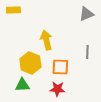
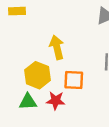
red star: (57, 89) -> (56, 101), moved

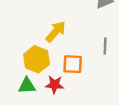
yellow arrow: (57, 47) -> (56, 32), turned 55

